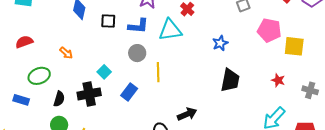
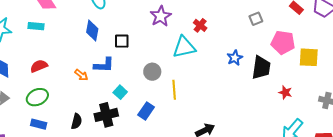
blue L-shape: (138, 26) -> (104, 65), moved
green ellipse: (39, 76) -> (37, 97), moved
black trapezoid: (230, 80) -> (261, 68), moved
red star: (278, 80) -> (285, 92), moved

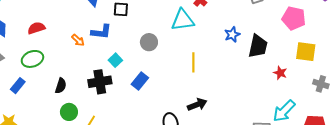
pink pentagon: (283, 42) -> (294, 18), moved
yellow square: (309, 57) -> (306, 52), moved
yellow line: (174, 90) -> (193, 62), moved
black semicircle: (77, 121) -> (61, 86), moved
blue rectangle: (39, 124) -> (18, 86), moved, turned -70

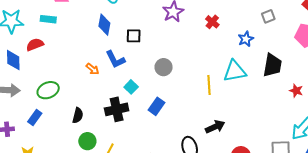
cyan triangle: (183, 20) -> (235, 71), moved
red semicircle: (36, 28) -> (35, 44), moved
blue L-shape: (101, 32) -> (115, 59), turned 60
blue star: (232, 34) -> (246, 39), moved

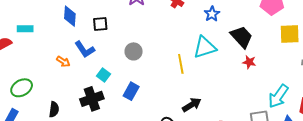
cyan rectangle: (48, 19) -> (25, 29), moved
black trapezoid: (272, 65) -> (242, 37), turned -45
red star: (296, 91) -> (249, 62), moved

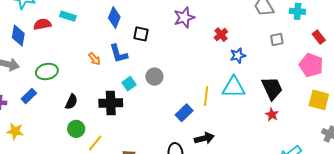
blue star: (212, 14) -> (238, 55), moved
gray circle: (134, 51) -> (154, 77), moved
blue rectangle: (131, 91) -> (184, 113), moved

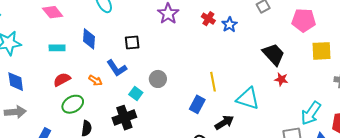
blue diamond: (114, 17) -> (89, 39), moved
red semicircle: (42, 24) -> (62, 80), moved
blue star: (238, 55) -> (229, 25), moved
green ellipse: (47, 71) -> (73, 104), moved
cyan triangle: (234, 87) -> (248, 99), moved, turned 35

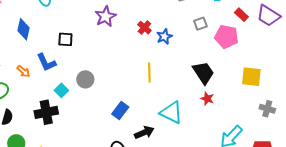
pink pentagon: (304, 20) -> (226, 37), moved
yellow line: (213, 82) -> (149, 73), moved

